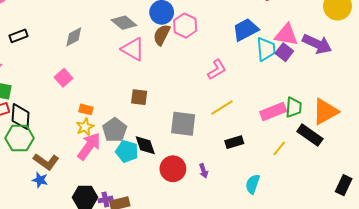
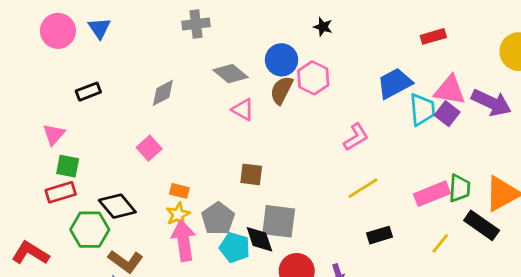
pink triangle: (133, 49) -> (243, 110), size x0.7
black diamond: (21, 117) -> (117, 206), moved, turned -44
gray square: (183, 124) -> (279, 221), moved
pink arrow: (89, 146) -> (184, 241), turned -44

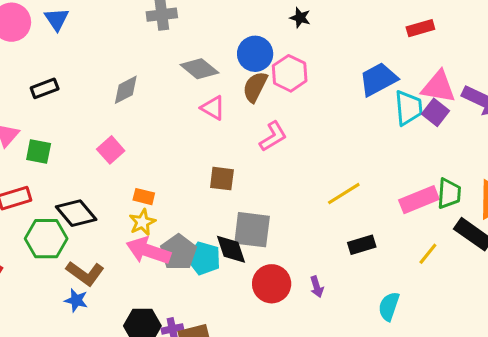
pink L-shape: (356, 137) -> (273, 136), moved
green square: (68, 166) -> (39, 151), moved
gray pentagon: (218, 219) -> (178, 252), moved
pink arrow: (184, 241) -> (148, 251), turned -63

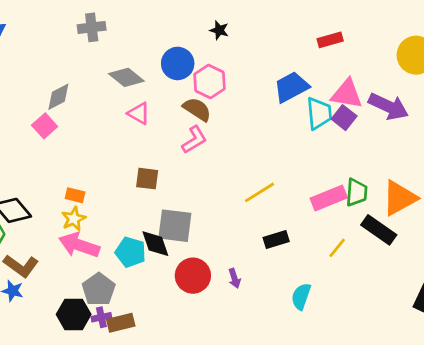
brown semicircle: (255, 87) -> (197, 109), moved, turned 96
pink square: (111, 150) -> (45, 126), moved
gray pentagon: (178, 252) -> (99, 289), moved

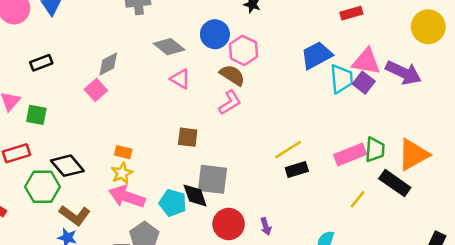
black rectangle: (276, 240) -> (297, 169), moved

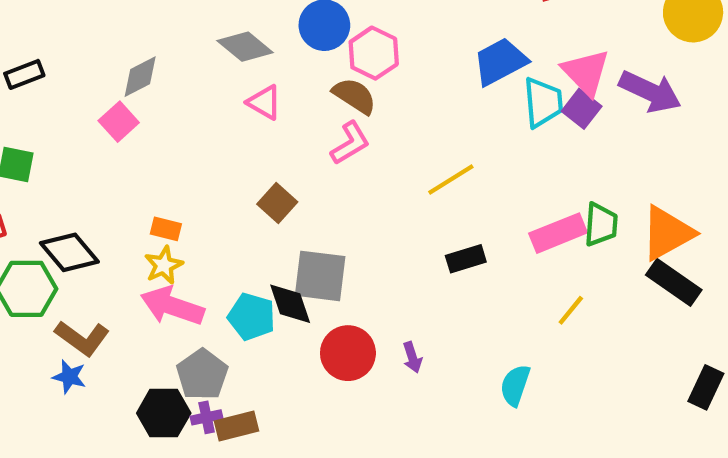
pink triangle: (366, 62) -> (586, 72), turned 36
brown square: (188, 137) -> (277, 203), turned 35
yellow line: (288, 150) -> (451, 179), moved
black rectangle: (395, 183) -> (674, 282), moved

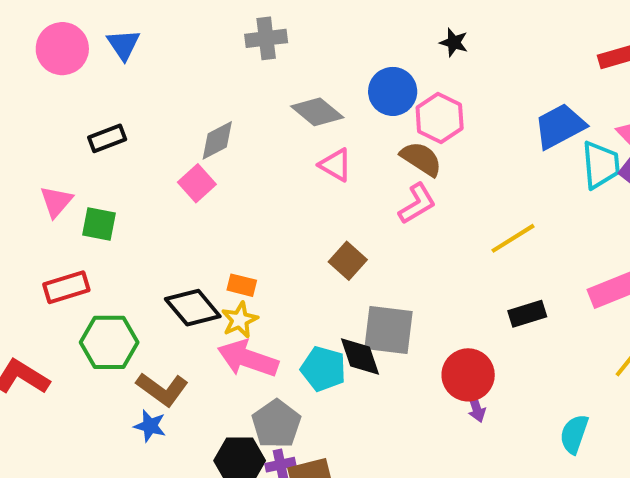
black diamond: (69, 252) -> (193, 308), moved
red circle: (348, 353) -> (468, 375), moved

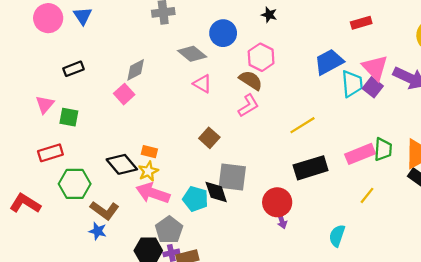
blue circle: (393, 91) -> (223, 33), moved
black rectangle: (527, 314) -> (311, 168), size x1.6

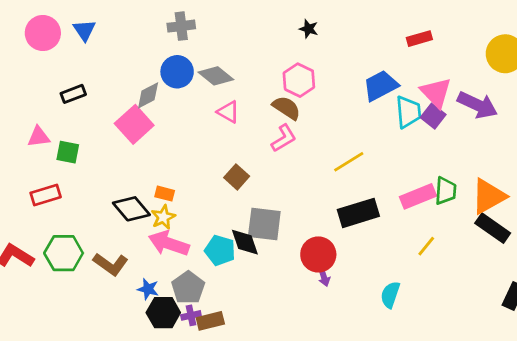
blue circle: (223, 33) -> (177, 72), moved
pink square: (124, 94) -> (134, 124), size x1.5
pink triangle: (45, 104) -> (39, 137), turned 42
green hexagon: (75, 184) -> (64, 253), moved
blue star: (98, 231) -> (148, 289), moved

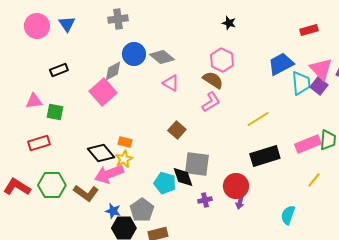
gray cross: (181, 26) -> (118, 19), moved
pink arrow: (169, 243) -> (109, 174), moved, turned -40
purple arrow: (324, 277) -> (240, 202), turned 32
purple cross: (191, 315) -> (205, 200), moved

